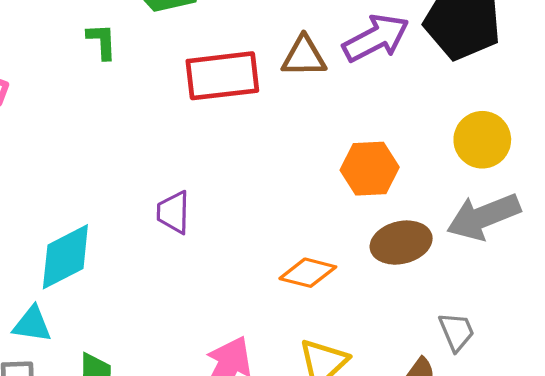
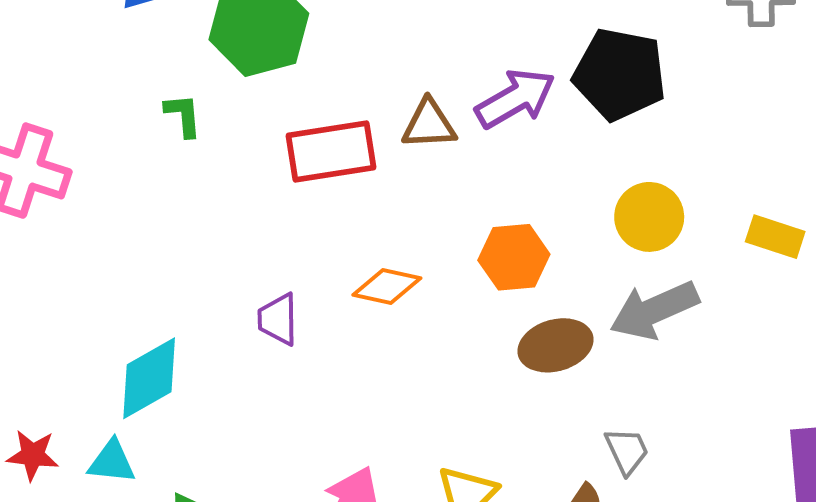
orange diamond: (308, 273) -> (387, 287), moved

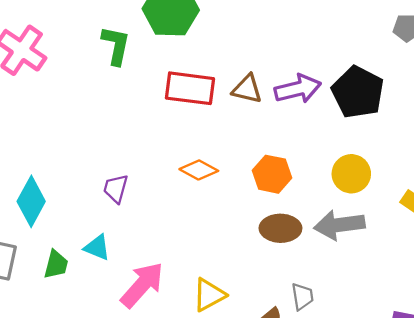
green L-shape: (183, 115) -> (116, 45), size x1.5
purple trapezoid: (278, 319) -> (116, 189), moved
cyan diamond: (149, 378) -> (31, 201), moved, turned -48
cyan triangle: (112, 462) -> (97, 247), moved

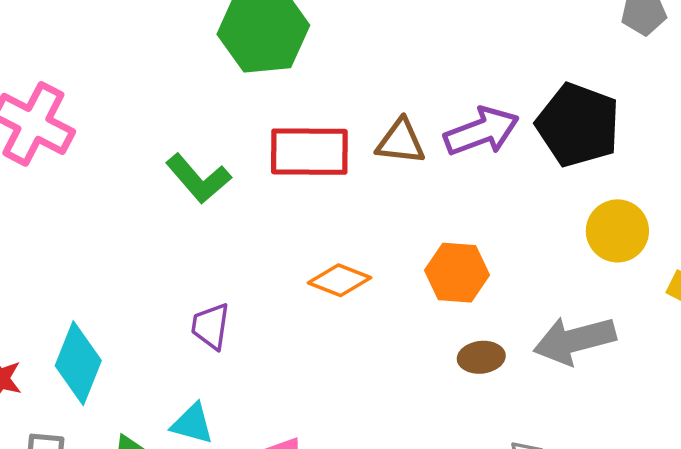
green L-shape: (116, 45) -> (198, 179), moved, turned 135
yellow circle: (351, 174) -> (617, 231), moved
brown ellipse: (280, 228) -> (481, 357), size x0.7

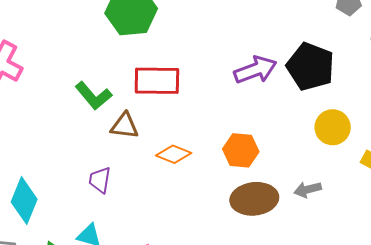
brown triangle: (401, 142) -> (125, 126), moved
gray arrow: (574, 340) -> (308, 189), size x0.6
brown ellipse: (481, 357) -> (254, 199), size x1.8

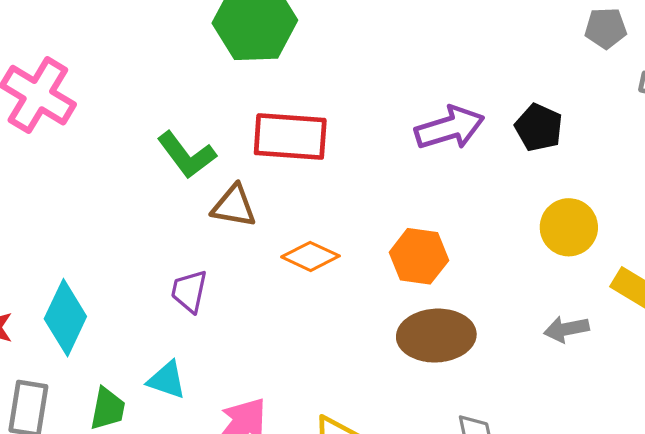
black pentagon: (310, 67) -> (539, 127), size x0.6
gray arrow: (308, 189) -> (566, 329), moved

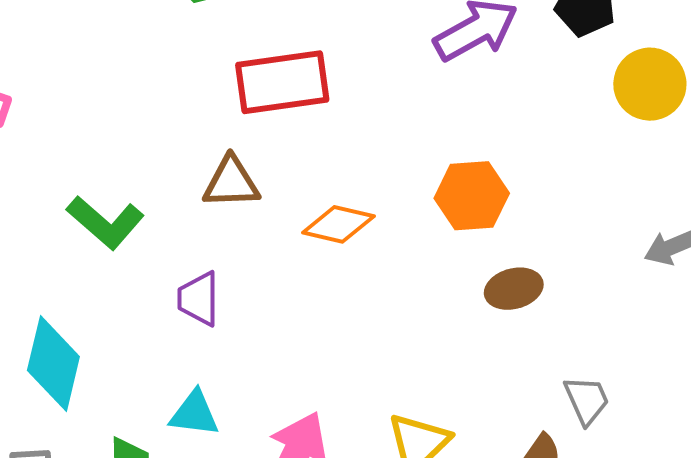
green L-shape: (187, 155) -> (106, 222), moved
yellow circle: (569, 227) -> (650, 84), moved
brown ellipse: (436, 336) -> (514, 289), size x0.6

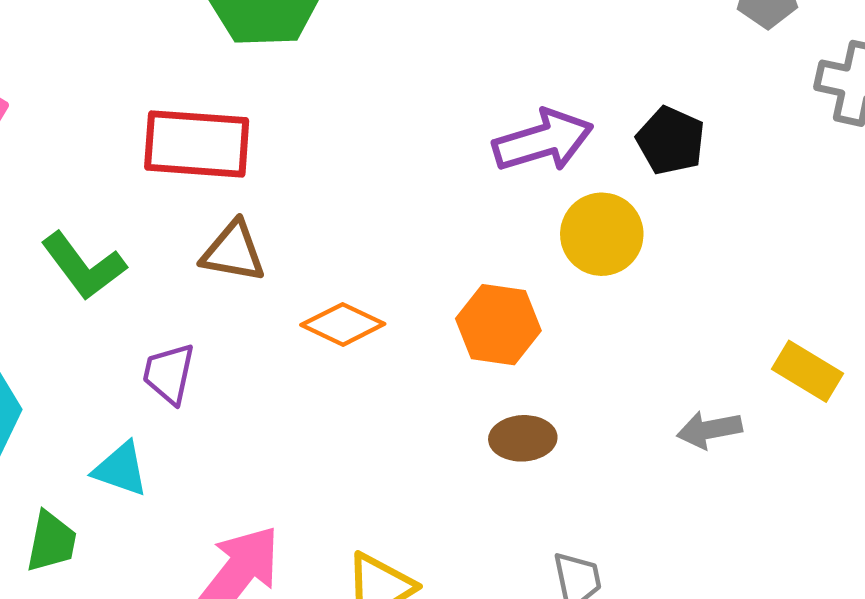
red rectangle: (282, 82) -> (197, 144), moved
yellow circle: (650, 84) -> (602, 234), moved
cyan triangle: (194, 414) -> (121, 469), moved

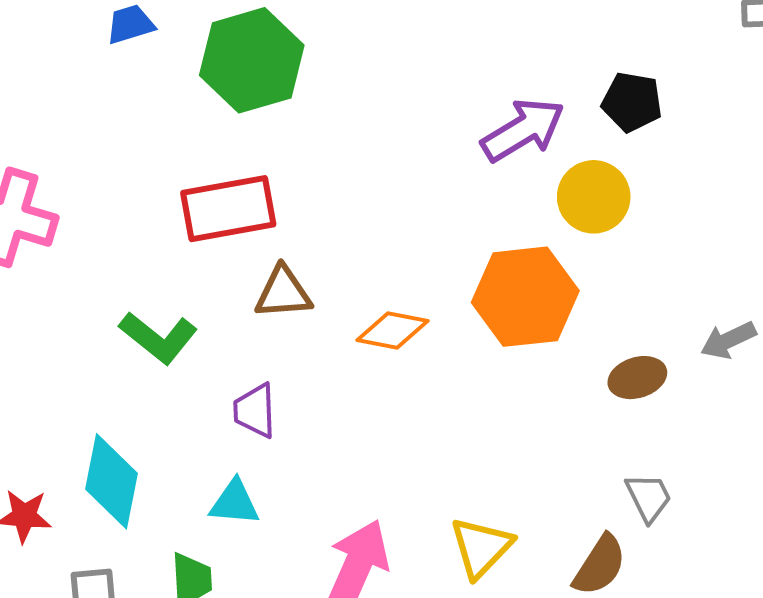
orange hexagon: (498, 325) -> (525, 297), size x1.4
brown ellipse: (523, 438) -> (637, 378), moved

